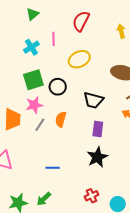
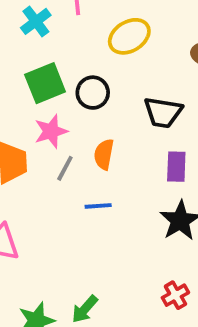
blue line: (53, 168) -> (98, 206), moved

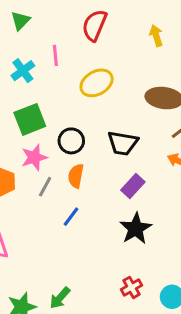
black circle: (93, 93) -> (71, 141), moved
purple rectangle: (176, 167) -> (133, 186), turned 40
blue line: (98, 206) -> (71, 217), turned -50

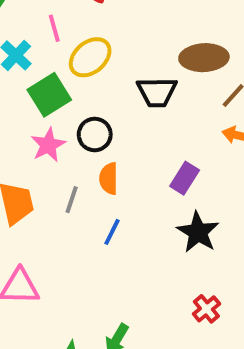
yellow ellipse: (97, 83) -> (90, 57), moved
green square: (30, 119) -> (49, 95), moved
black trapezoid: (123, 143) -> (157, 92), moved
pink star: (34, 157) -> (48, 145), moved

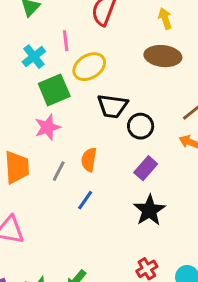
brown ellipse: (204, 58) -> (163, 56), moved
black trapezoid: (157, 92) -> (112, 106), moved
black circle: (95, 134) -> (141, 126), moved

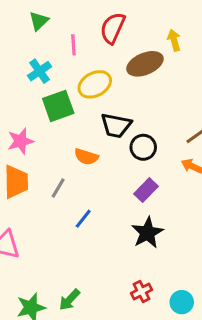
pink line: (66, 41) -> (73, 45), moved
brown ellipse: (163, 56) -> (145, 64), moved, turned -32
pink star: (48, 127) -> (21, 141), moved
orange semicircle: (89, 160) -> (86, 157), moved, turned -85

